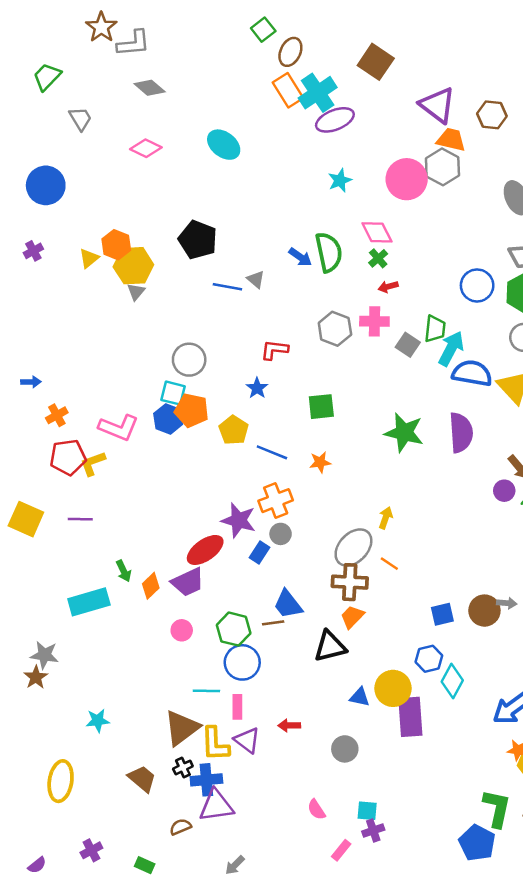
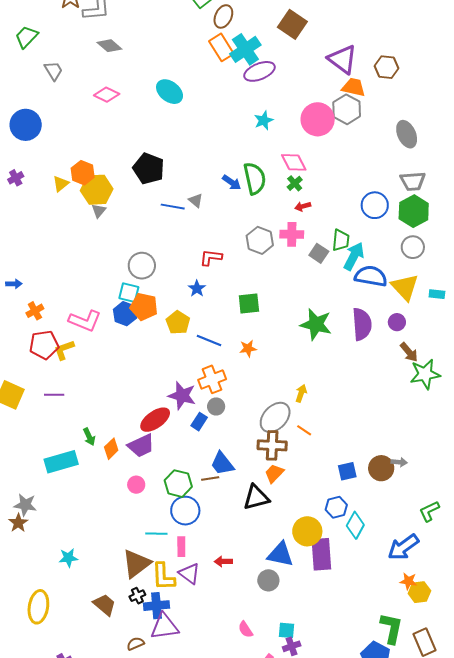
purple circle: (504, 491) -> (397, 322), moved
blue triangle: (360, 697) -> (280, 554), moved, size x1.6

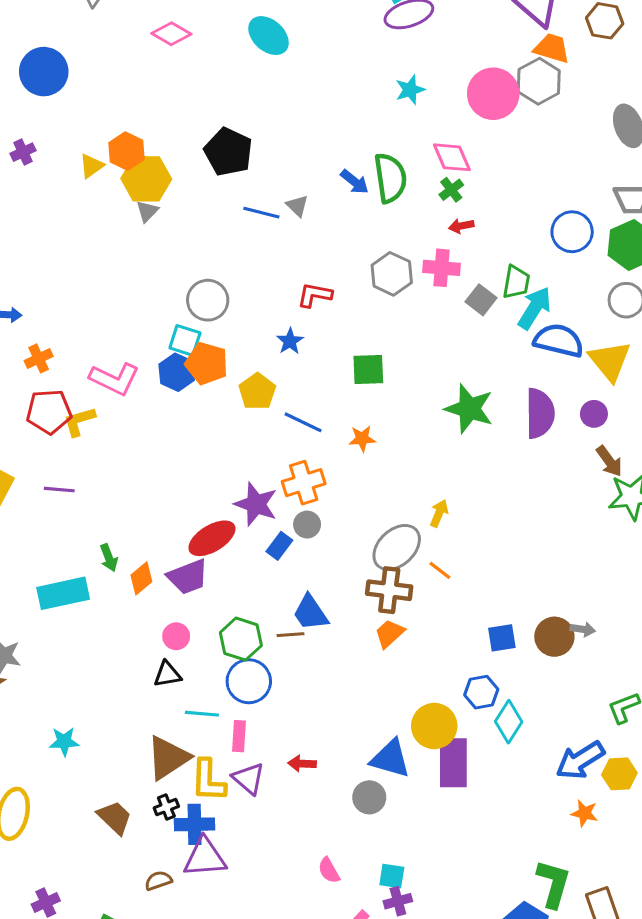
black triangle: (256, 497) -> (167, 674), moved, size x0.7
yellow hexagon: (419, 592) -> (619, 774), moved

